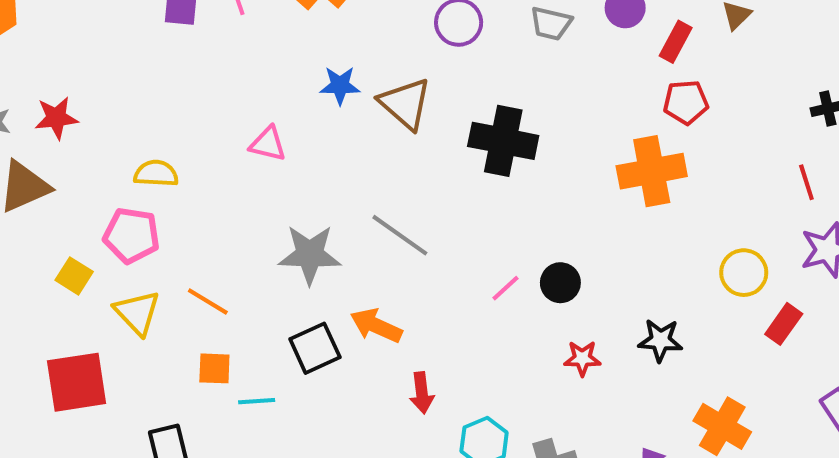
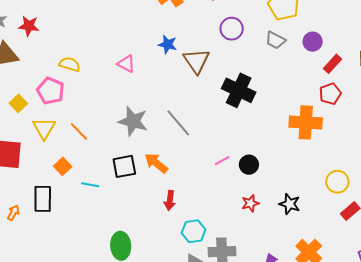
red pentagon: (686, 102) -> (330, 94), turned -30
red star: (582, 358) -> (250, 203), turned -30
orange square: (214, 368) -> (63, 166), moved, turned 30

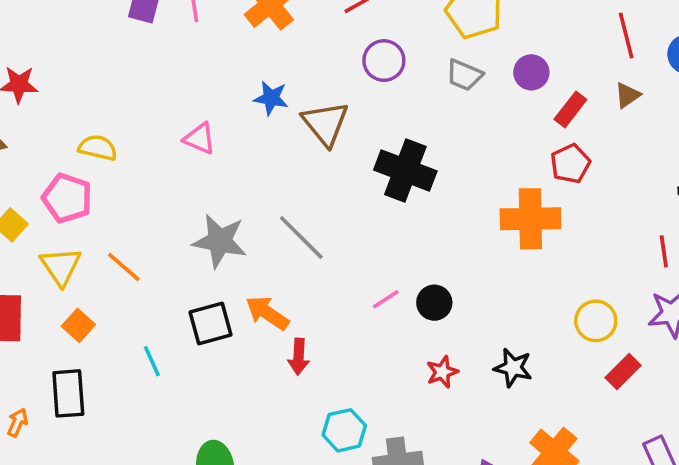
orange square: (63, 166) -> (78, 325), moved
cyan line: (90, 185) -> (152, 361), turned 60
red arrow: (170, 200) -> (299, 357), moved

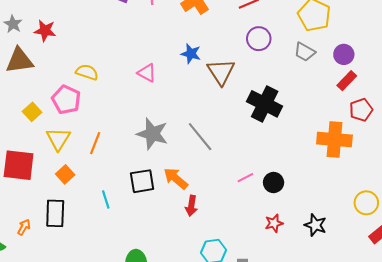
red rectangle: (570, 109) -> (347, 81), moved
orange line: (124, 267) -> (95, 143), turned 65

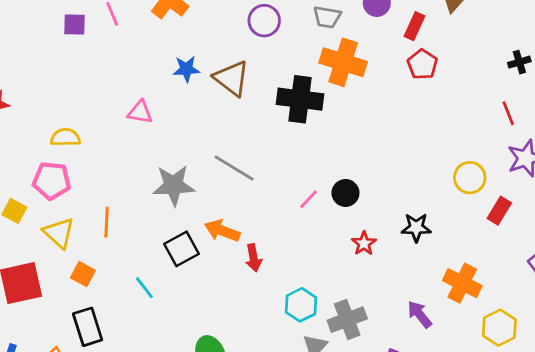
red rectangle: (347, 81) -> (415, 26), moved
orange cross: (334, 140) -> (343, 62), moved, turned 32

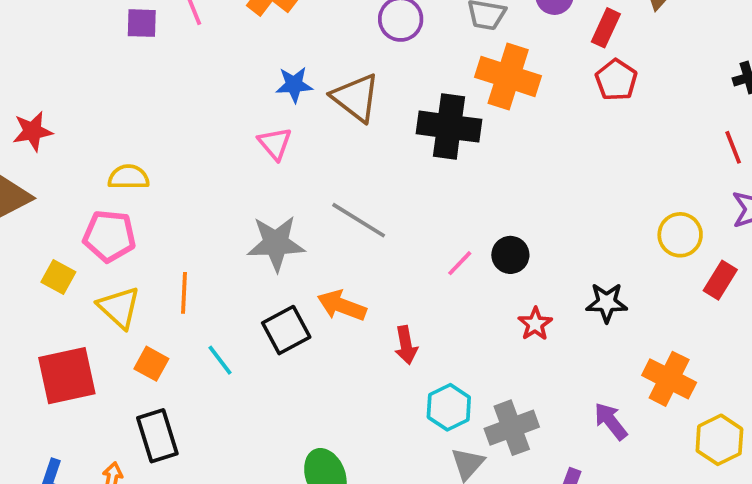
pink triangle: (140, 112) -> (275, 144), moved, turned 40
red arrow: (254, 258) -> (406, 345), moved
cyan line: (144, 288) -> (220, 360), moved

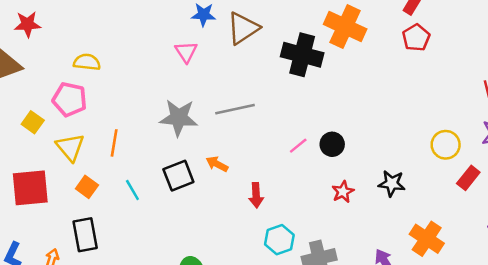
brown triangle: (356, 98) -> (243, 28), turned 42
gray line: (359, 220) -> (235, 109), turned -51
orange arrow: (342, 306) -> (217, 164), size x0.7

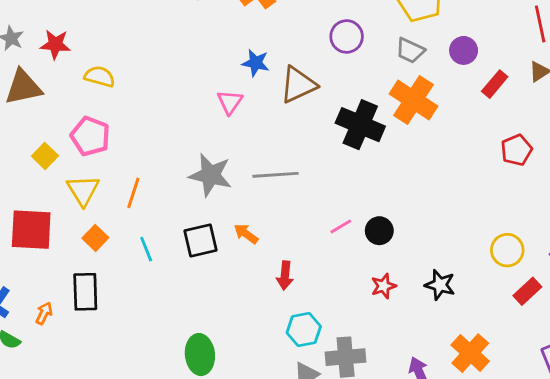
red pentagon: (416, 38) -> (516, 150), moved
yellow semicircle: (87, 62) -> (100, 77), moved

